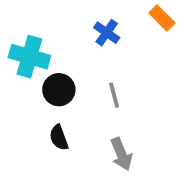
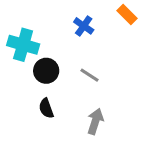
gray line: (114, 95) -> (89, 75), turned -42
gray arrow: (121, 154) -> (95, 121), turned -140

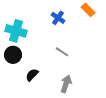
black circle: (46, 71) -> (13, 55), moved
black semicircle: (46, 108) -> (32, 75), turned 64

